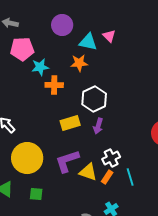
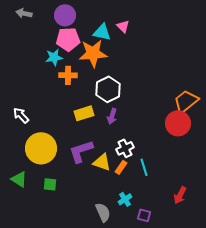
purple circle: (62, 25) -> (65, 15), moved
pink pentagon: (22, 49) -> (68, 39), moved
orange star: (79, 63) -> (93, 53), size x1.6

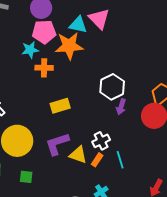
pink triangle: (123, 26) -> (99, 19), size x1.6
white hexagon: (108, 89) -> (112, 87), moved
purple arrow: (112, 116) -> (121, 107), moved

